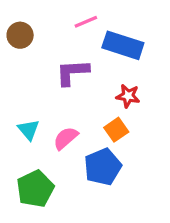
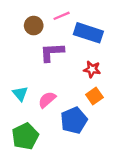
brown circle: (20, 35) -> (34, 26), moved
orange square: (116, 130) -> (94, 96), moved

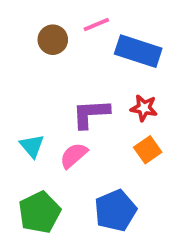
purple L-shape: (52, 52) -> (91, 114), moved
blue pentagon: (74, 120) -> (115, 210), moved

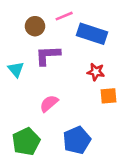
purple L-shape: (91, 114) -> (48, 55), moved
cyan triangle: (32, 146) -> (16, 69), moved
orange square: (148, 150) -> (108, 96), moved, turned 30

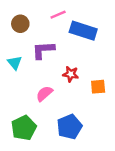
brown circle: (35, 26) -> (20, 24), moved
red star: (96, 72) -> (71, 74), moved

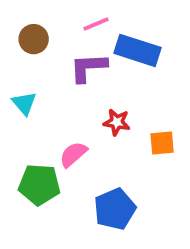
purple L-shape: (43, 50) -> (88, 67), moved
green pentagon: (24, 128) -> (39, 185), moved, turned 30

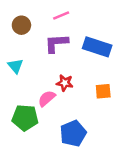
blue rectangle: (137, 50) -> (97, 47), moved
red star: (117, 122) -> (65, 83), moved

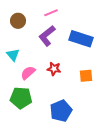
purple L-shape: (56, 43) -> (47, 36), turned -35
pink semicircle: (47, 98) -> (28, 73), moved

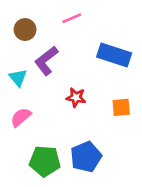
purple L-shape: (47, 36) -> (46, 61), moved
pink semicircle: (28, 73) -> (21, 117), moved
green pentagon: (21, 98) -> (45, 161), moved

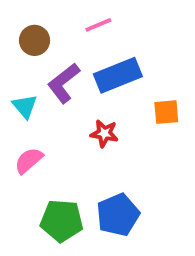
blue rectangle: (114, 55) -> (118, 75), moved, turned -40
orange square: (121, 107) -> (166, 112), moved

